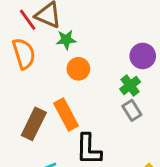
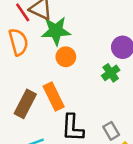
green star: (66, 40) -> (56, 31), size x1.6
gray rectangle: (132, 110) -> (111, 131), moved

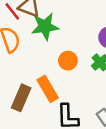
orange circle: (66, 57) -> (68, 61), moved

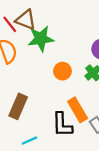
orange rectangle: (48, 89) -> (78, 110), moved

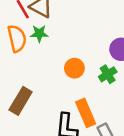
green star: (41, 39) -> (39, 34), moved, size x0.6

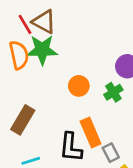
green star: (39, 34) -> (42, 50), size x1.6

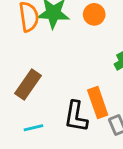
orange circle: (79, 86) -> (94, 14), moved

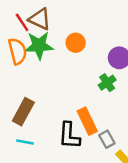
cyan line: (33, 128) -> (25, 142), moved, turned 30

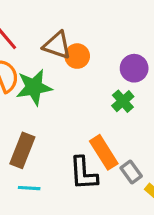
brown triangle: (40, 19) -> (57, 45), moved
green star: (39, 45) -> (34, 87), moved

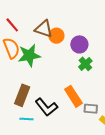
purple circle: (134, 68) -> (79, 44), moved
gray rectangle: (131, 172) -> (91, 109), turned -48
black L-shape: (83, 173) -> (46, 107), moved, turned -35

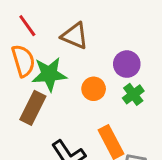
orange circle: (56, 36) -> (94, 89), moved
brown rectangle: (22, 95) -> (33, 108), moved

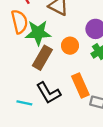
brown rectangle: (33, 108) -> (42, 58), moved

